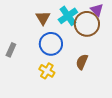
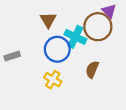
cyan cross: (68, 16) -> (75, 37), moved, turned -30
gray rectangle: (11, 50) -> (12, 56), turned 48

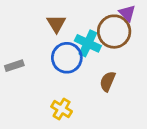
yellow cross: (53, 80) -> (62, 109), moved

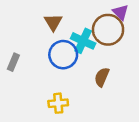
gray rectangle: (14, 66) -> (13, 62), turned -49
yellow cross: (62, 109) -> (58, 103), turned -36

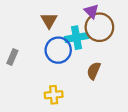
purple triangle: (120, 12) -> (91, 11), moved
cyan cross: (83, 41) -> (77, 38), turned -35

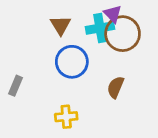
cyan cross: (77, 38) -> (100, 28), moved
gray rectangle: (12, 57) -> (15, 86), moved

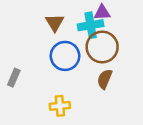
purple triangle: (113, 14) -> (102, 12), turned -48
brown circle: (123, 34) -> (102, 47), moved

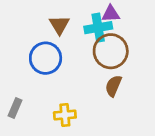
blue circle: (65, 56) -> (46, 58), moved
gray rectangle: (14, 78) -> (15, 108), moved

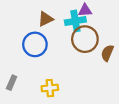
brown triangle: (59, 25) -> (46, 19), turned 35
brown semicircle: (113, 86) -> (107, 53), moved

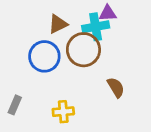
brown circle: (85, 39) -> (83, 50), moved
brown semicircle: (107, 53) -> (116, 87), moved, turned 126

